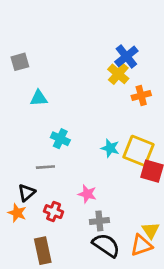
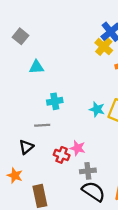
gray square: (20, 62) -> (21, 36), turned -35
cyan cross: (60, 139) -> (55, 101), turned -35
red cross: (54, 212) -> (62, 155), moved
orange star: (17, 213) -> (15, 175), moved

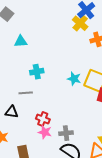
black triangle: (26, 147) -> (12, 112), turned 48
pink star: (78, 148) -> (45, 132), moved

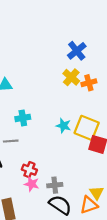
yellow cross: (80, 23) -> (71, 77), moved

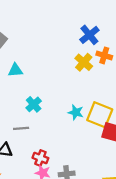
orange cross: (89, 83) -> (104, 55), moved, turned 32
cyan cross: (23, 118) -> (34, 104), turned -32

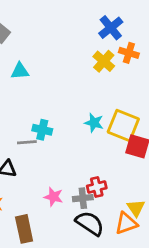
cyan cross: (34, 104) -> (42, 130), moved, turned -35
red cross: (40, 158) -> (97, 187), moved, turned -35

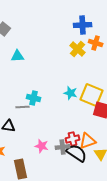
blue cross: (111, 28) -> (83, 25), turned 36
black semicircle: (90, 223) -> (77, 153), moved
orange triangle: (126, 223) -> (88, 141), moved

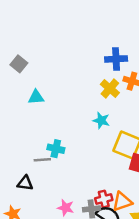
cyan star: (71, 93) -> (101, 120), moved

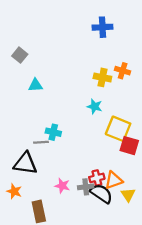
blue cross: (116, 59) -> (102, 27), moved
yellow cross: (110, 88) -> (102, 77), turned -30
black triangle: (25, 183) -> (25, 163), size x1.6

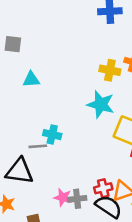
gray square: (20, 55) -> (13, 44), turned -32
cyan star: (95, 106) -> (101, 104), size x1.5
gray cross: (86, 187) -> (77, 199), moved

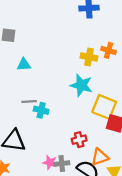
gray line: (38, 146) -> (29, 102), moved
red cross: (103, 188) -> (79, 140), moved

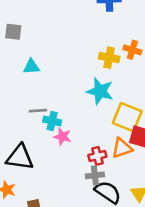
orange triangle: (100, 157) -> (122, 148), moved
pink star: (50, 162) -> (62, 137), moved
gray cross: (62, 164) -> (95, 175), moved

